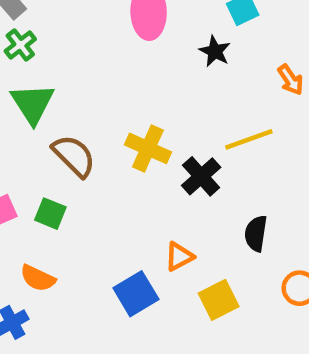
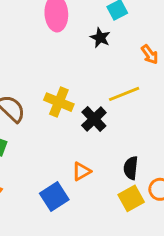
black semicircle: (256, 233) -> (131, 168), moved
yellow square: (219, 300) -> (131, 198), moved

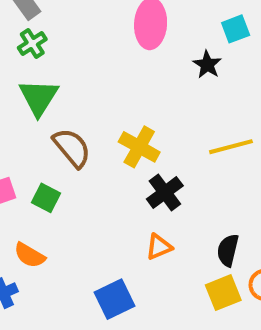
black cross: (94, 119) -> (165, 192), moved
blue square: (54, 196) -> (115, 299), moved

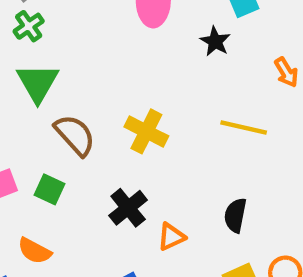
yellow line: (231, 147) -> (244, 127), turned 30
black cross: (165, 192) -> (128, 208), moved
black semicircle: (228, 250) -> (235, 215), moved

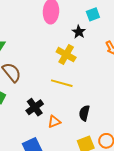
yellow line: (244, 127) -> (62, 83), moved
yellow cross: (146, 131) -> (66, 55), moved

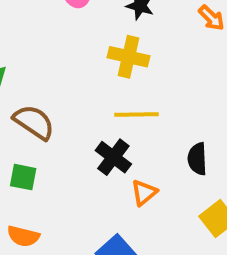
black cross: (35, 107) -> (113, 157), moved

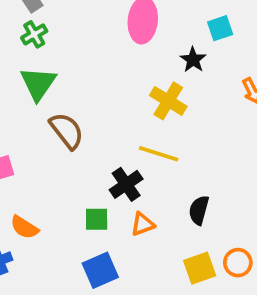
green square: (23, 177) -> (97, 219), moved, turned -30

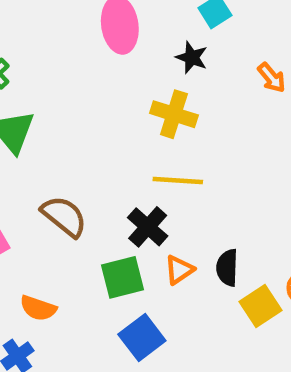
brown semicircle: (67, 131) -> (64, 216), moved
black semicircle: (199, 210) -> (227, 268), moved
green square: (97, 219) -> (123, 277), size x1.4

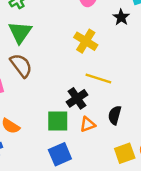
yellow cross: (174, 114) -> (86, 41), moved
brown semicircle: (64, 216) -> (21, 65), moved
black semicircle: (227, 268) -> (115, 115), moved

